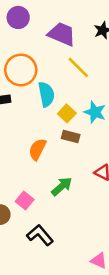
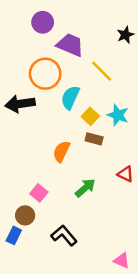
purple trapezoid: (62, 34) -> (70, 45), moved
cyan semicircle: (46, 94) -> (70, 98), turned -145
pink square: (25, 201) -> (39, 193), moved

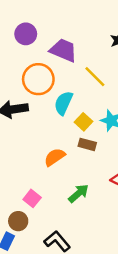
purple circle: (43, 22) -> (26, 34), moved
orange semicircle: (61, 151) -> (55, 157), turned 30

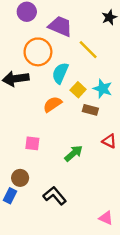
brown rectangle: (87, 144) -> (90, 110), moved
orange semicircle: (55, 157) -> (52, 104), moved
pink square: (32, 198) -> (32, 143), moved, turned -32

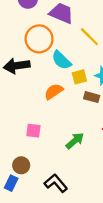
cyan semicircle: (60, 73) -> (61, 60), turned -70
yellow square: (78, 90) -> (79, 77), turned 32

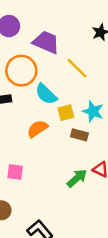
green arrow: (75, 141) -> (77, 178), moved

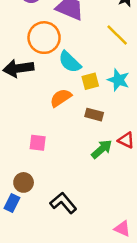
yellow line: (77, 68) -> (117, 35), moved
brown rectangle: (79, 135) -> (94, 115), moved

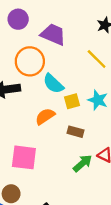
pink square: (38, 143) -> (24, 157), size x1.6

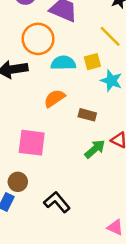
cyan semicircle: (53, 84) -> (63, 63), turned 135
yellow square: (72, 101) -> (92, 62), moved

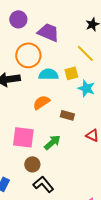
green arrow: (95, 149) -> (52, 142), moved
brown circle: (18, 182) -> (32, 164), moved

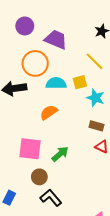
brown rectangle: (67, 115) -> (97, 126), moved

